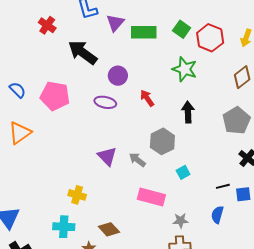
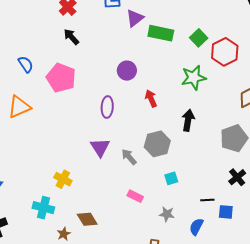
black arrow: (83, 52) -> (71, 37), moved, size x0.6
green star: (185, 69) -> (194, 78), turned 30
purple ellipse: (105, 102) -> (107, 107), moved, turned 70
pink rectangle: (151, 197) -> (135, 196), size x0.6
gray star: (181, 221) -> (167, 214), moved

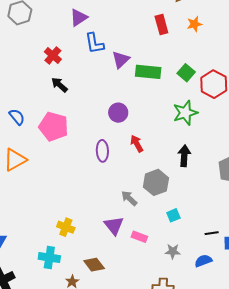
red arrow: (151, 98) -> (137, 143), moved
purple triangle: (100, 147) -> (114, 226), moved
blue semicircle: (196, 227) -> (203, 261), turned 48

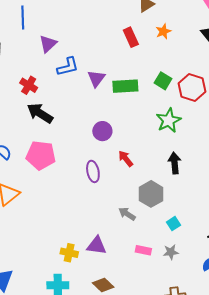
blue L-shape: (94, 43) -> (68, 67), turned -85
black arrow: (59, 85) -> (40, 113), size x1.5
purple triangle: (114, 226) -> (97, 246), moved, turned -35
gray star: (173, 251) -> (171, 252), moved

